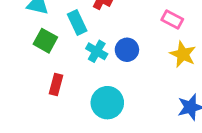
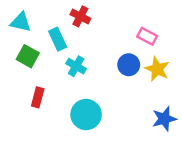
blue circle: (127, 50) -> (129, 65), moved

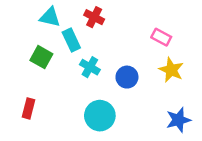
cyan triangle: (21, 22) -> (50, 17), moved
blue circle: (129, 65) -> (127, 77), moved
red rectangle: (38, 97) -> (29, 108), moved

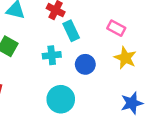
cyan rectangle: (71, 40) -> (71, 31), moved
cyan cross: (90, 67) -> (52, 55), turned -36

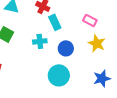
cyan circle: (61, 99) -> (59, 75), moved

